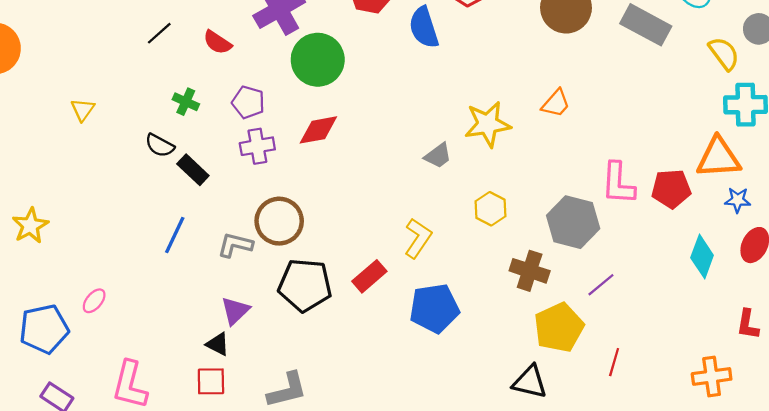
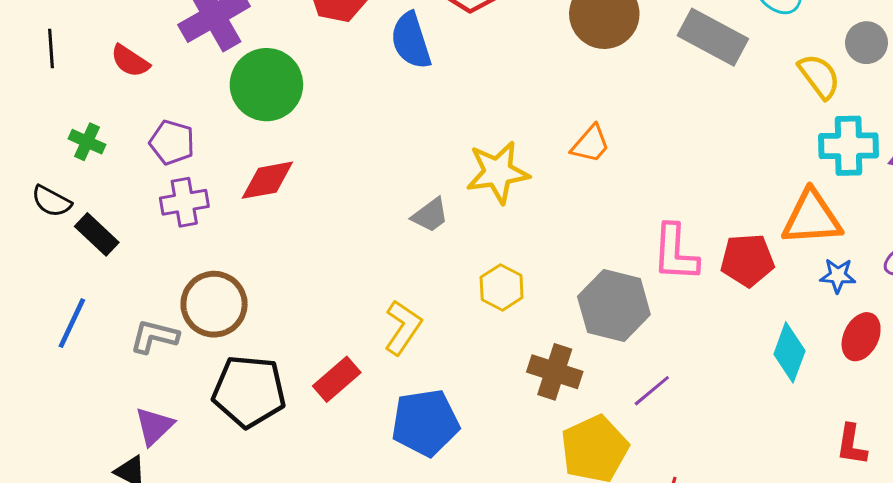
black line: (159, 33) -> (51, 49), turned -52

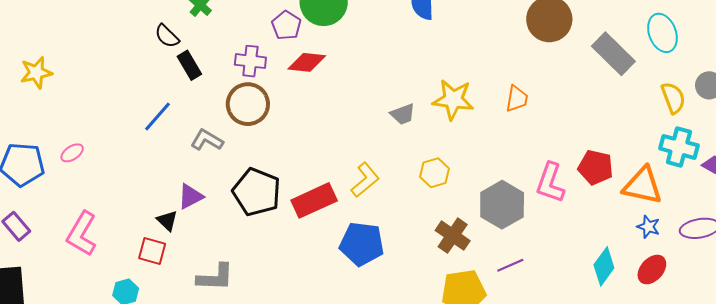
purple pentagon: (172, 142) -> (286, 25), moved
orange trapezoid: (590, 144) -> (517, 99), turned -48
red pentagon: (747, 260) -> (596, 167), moved
brown circle: (214, 304) -> (248, 104), moved
red rectangle: (337, 379) -> (314, 200), size x1.4

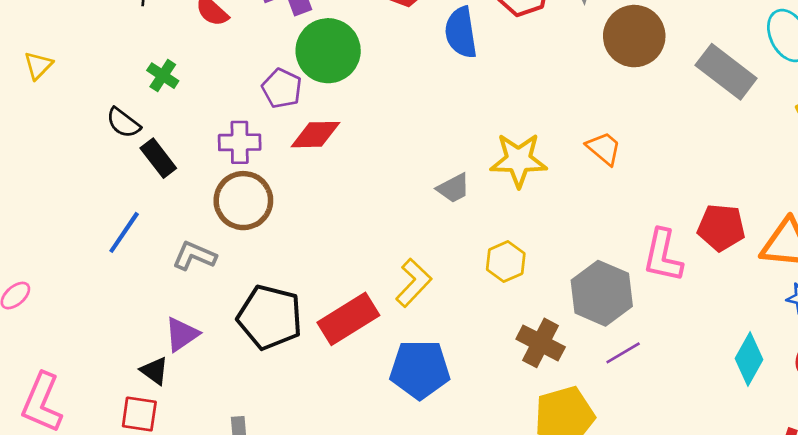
orange trapezoid: (517, 99) -> (604, 148), turned -52
purple line: (510, 265) -> (623, 353), moved

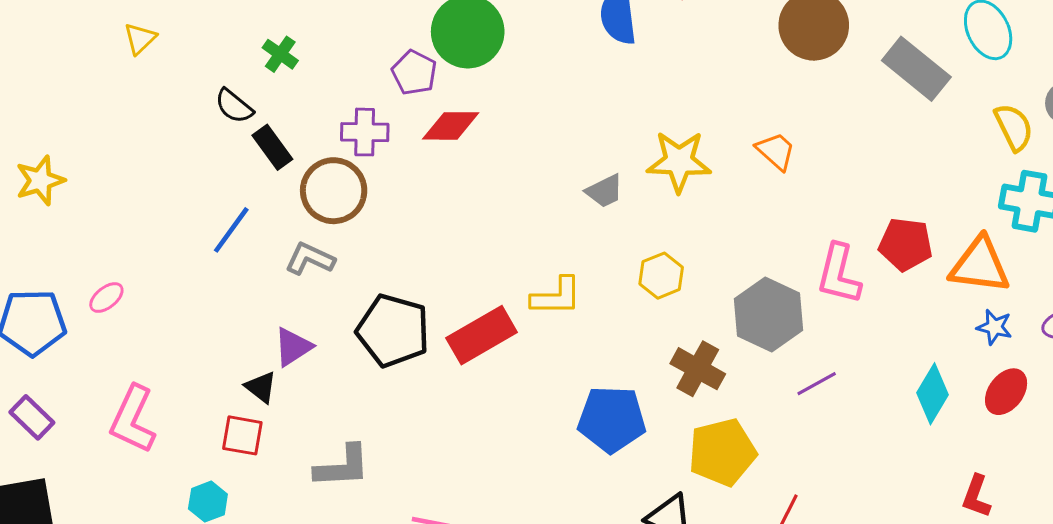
brown circle: (243, 201) -> (334, 191), moved
yellow L-shape: (414, 283) -> (556, 296), turned 45
purple line: (623, 353) -> (817, 384), moved
blue pentagon: (420, 369) -> (612, 419), moved

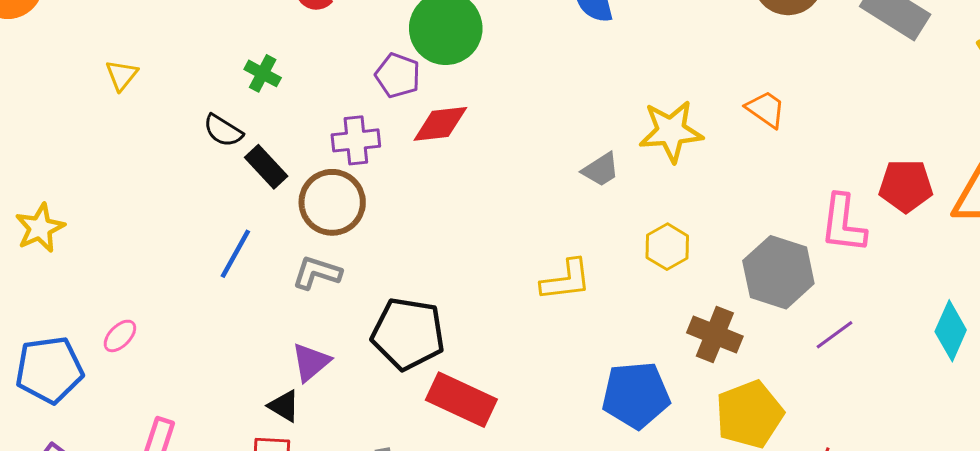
red rectangle: (482, 335) -> (461, 400), moved, turned 62

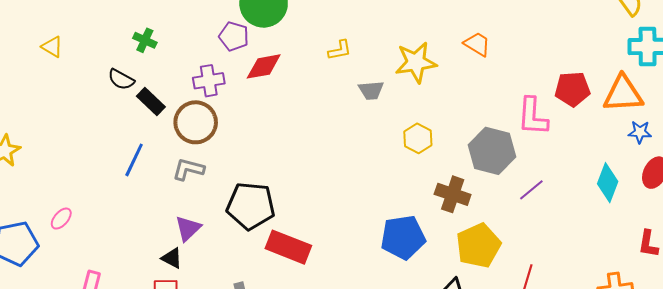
yellow triangle: (122, 75) -> (52, 47), turned -35
gray trapezoid: (601, 170) -> (371, 90), turned 32
yellow L-shape: (566, 280) -> (340, 50), moved, size x0.7

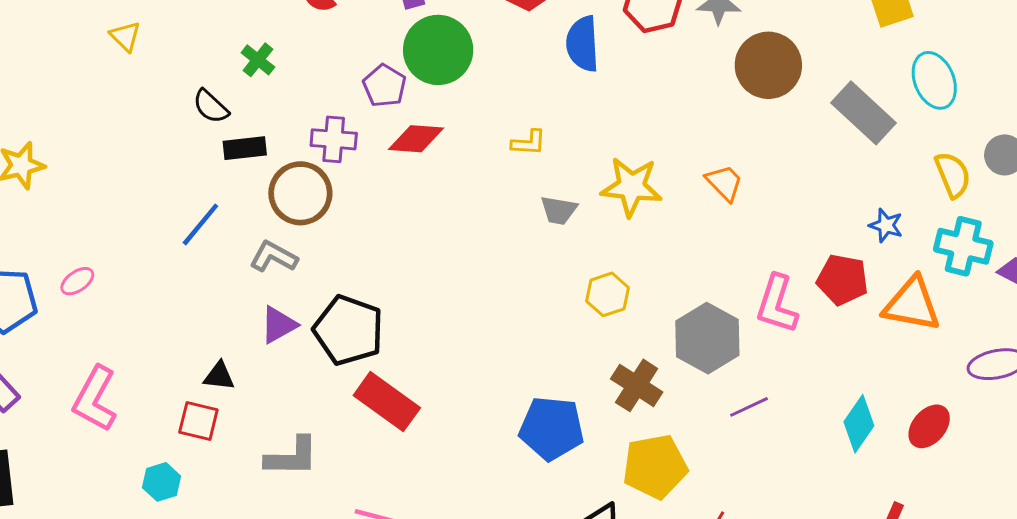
black rectangle: (151, 101) -> (245, 148), turned -64
blue star: (640, 132) -> (886, 225), moved
purple triangle: (188, 228) -> (279, 325), moved
black triangle: (172, 258) -> (219, 376), turned -35

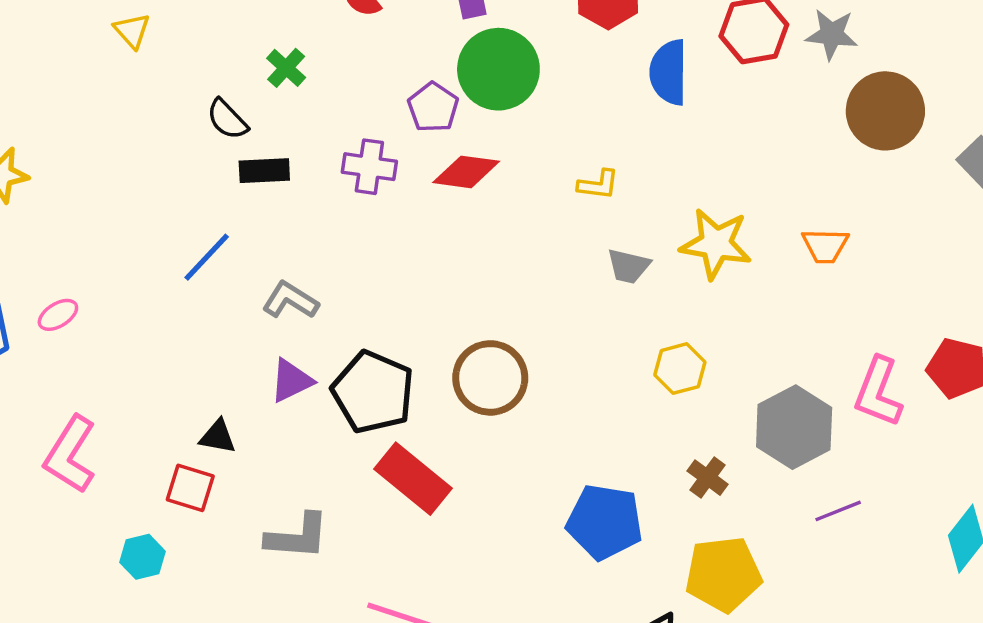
orange trapezoid: (724, 183) -> (825, 246), turned 132
brown circle: (300, 193) -> (490, 378), moved
brown cross: (637, 385) -> (708, 478), size x0.7

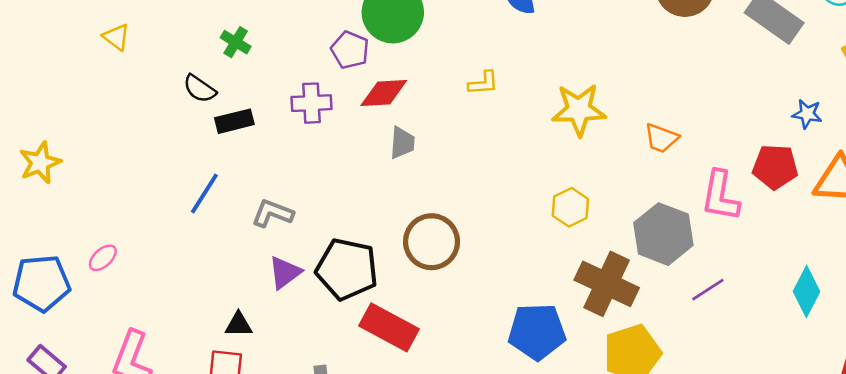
orange trapezoid: (825, 246) -> (661, 138), moved, turned 30
gray trapezoid: (629, 266) -> (402, 143), moved, turned -88
brown cross: (708, 478) -> (607, 284), size x2.0

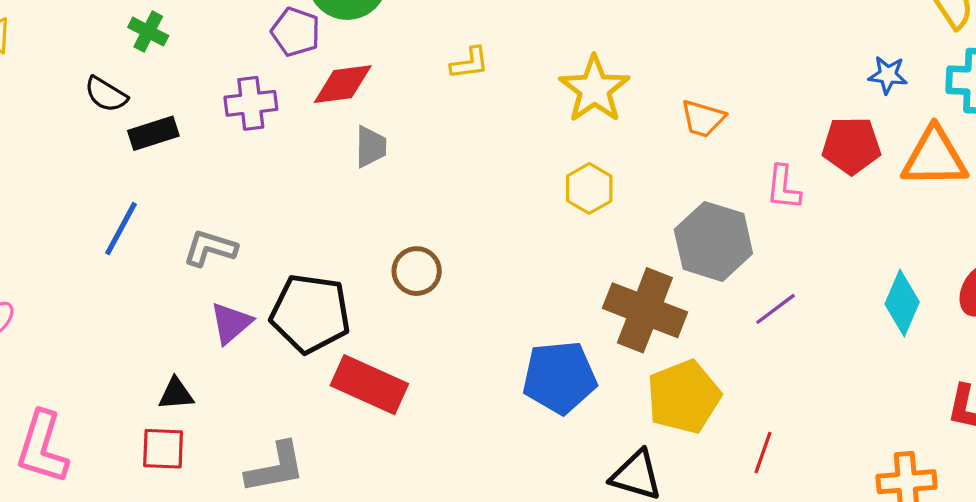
yellow star: (579, 110) -> (594, 89), turned -30
pink L-shape: (720, 196) -> (783, 188), size x0.7
yellow hexagon: (570, 207) -> (589, 188), moved
brown circle: (432, 242) -> (417, 271), size x0.7

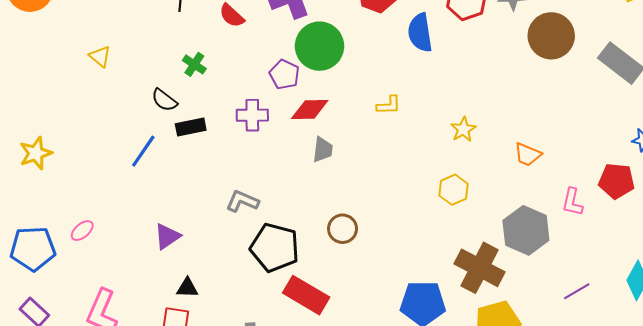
yellow star: (594, 89) -> (463, 129), size x0.6
blue line: (121, 229) -> (143, 151), moved
gray L-shape: (210, 248) -> (242, 201), moved
purple line: (775, 309) -> (577, 291), moved
purple triangle: (231, 323) -> (167, 236), moved

